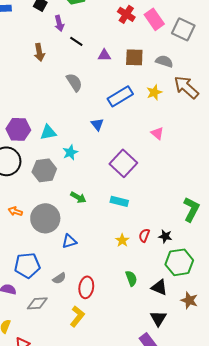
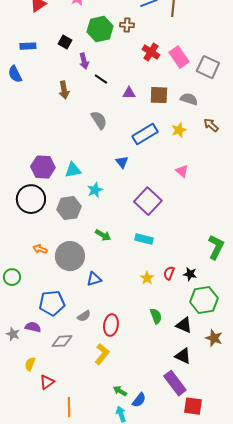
brown arrow: (186, 87) -> (211, 125), size x0.6
black triangle: (158, 318) -> (183, 356), turned -36

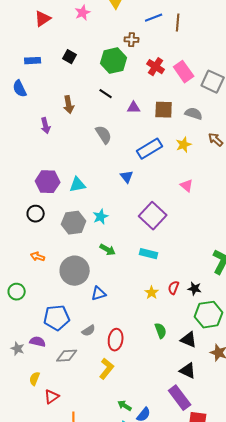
green hexagon: (100, 29) -> (114, 61), moved
purple arrow: (84, 61) -> (46, 126), moved
cyan star: (95, 190) -> (101, 217), moved
black circle: (31, 199) -> (36, 214), size x0.6
orange arrow: (40, 249) -> (38, 257), moved

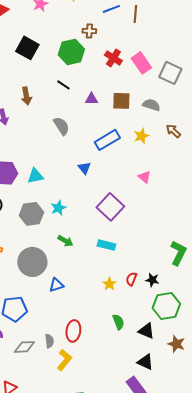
black square: (70, 57) -> (27, 48), size x1.6
gray semicircle: (89, 331) -> (49, 341), moved, turned -64

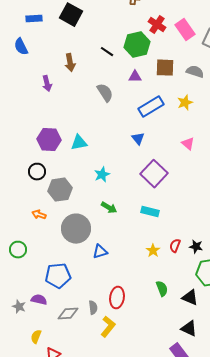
green hexagon: (71, 52) -> (137, 45), moved
purple triangle: (91, 99) -> (135, 77), moved
blue triangle: (84, 168) -> (138, 139), moved
gray hexagon: (31, 214) -> (60, 190), moved

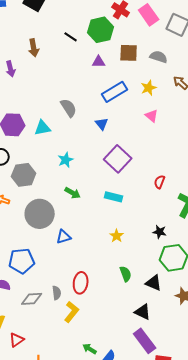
gray semicircle: (105, 93) -> (69, 108), moved
pink triangle: (188, 144) -> (152, 116), moved
red semicircle: (175, 246) -> (160, 182), moved
black triangle: (189, 329) -> (143, 312), moved

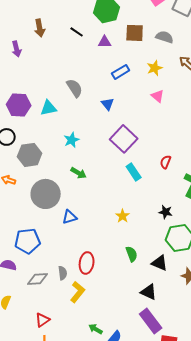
black line: (71, 37) -> (77, 32), moved
blue rectangle: (115, 92) -> (121, 72), size x0.7
cyan rectangle: (114, 197) -> (134, 172), moved, turned 42
red triangle: (17, 340) -> (43, 320), moved

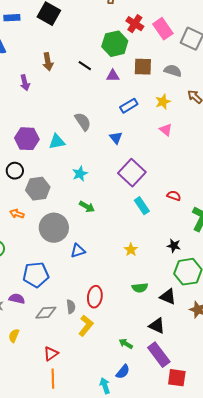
red semicircle: (166, 162) -> (174, 196), turned 88
green semicircle: (132, 254) -> (140, 288), turned 105
green arrow: (96, 329) -> (126, 344), moved

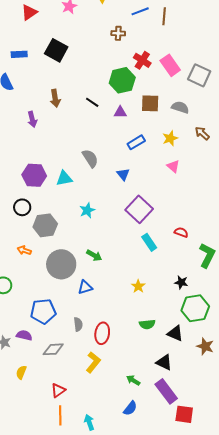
green arrow: (87, 207) -> (94, 255), moved
gray semicircle: (71, 307) -> (78, 324), moved
cyan arrow: (105, 386) -> (89, 422), moved

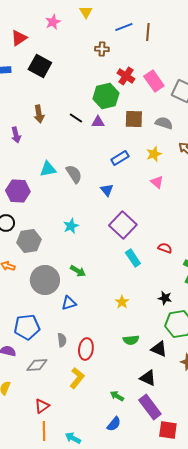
red triangle: (29, 12) -> (19, 38), moved
purple triangle: (120, 112) -> (98, 122), moved
cyan triangle: (64, 178) -> (48, 169), moved
cyan arrow: (89, 422) -> (73, 438), turned -42

